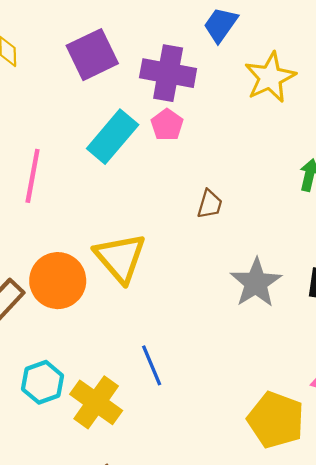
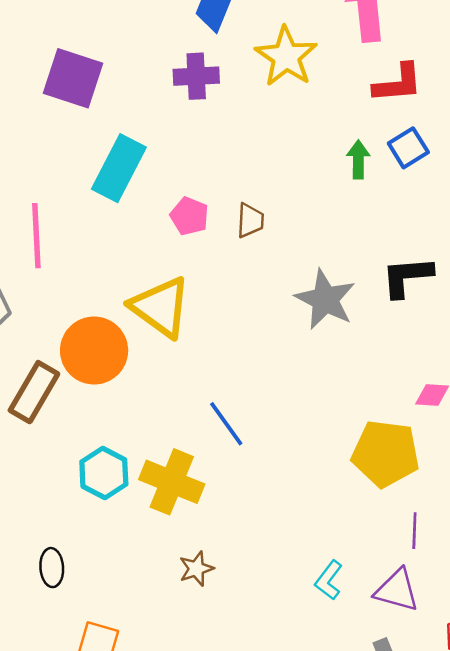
purple square: (92, 55) -> (73, 78), turned -33
purple cross: (168, 73) -> (196, 76), moved, size x0.7
pink pentagon: (167, 125) -> (189, 216), moved

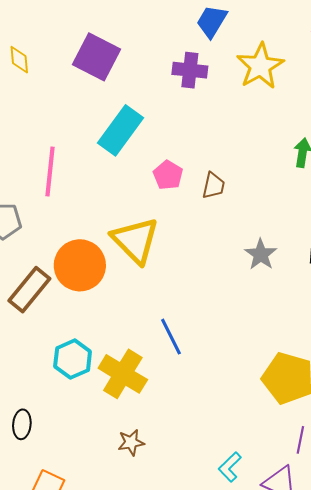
gray star: (325, 299) -> (261, 254), size x0.7

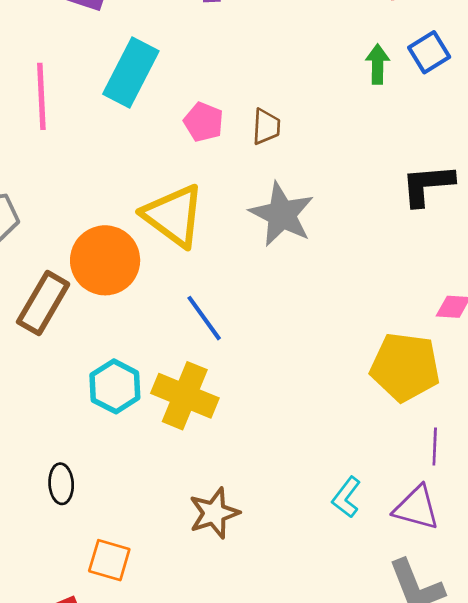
pink line: (50, 172) -> (41, 96), moved
gray star: (261, 254) -> (282, 214), moved, size x1.5
blue line: (171, 337) -> (204, 318), moved
brown star: (131, 442) -> (214, 513), moved, size x1.4

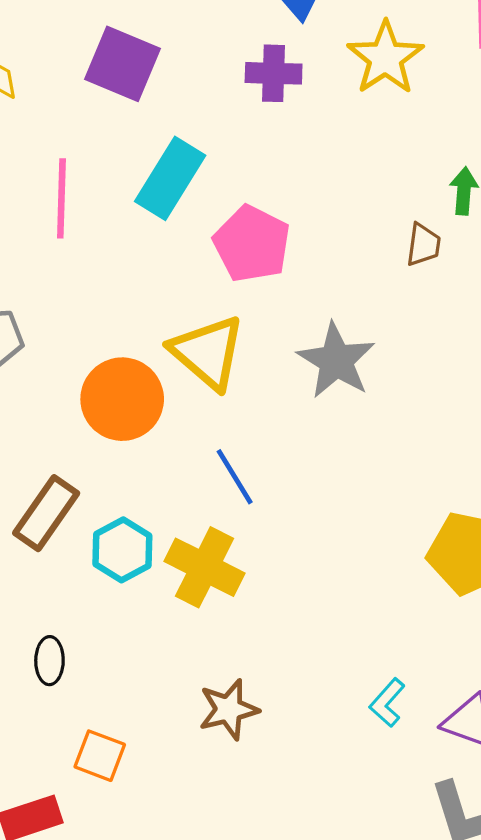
pink pentagon: (203, 122) -> (252, 244), size x1.6
brown trapezoid: (266, 127) -> (423, 245), moved
brown rectangle: (43, 303) -> (46, 513), moved

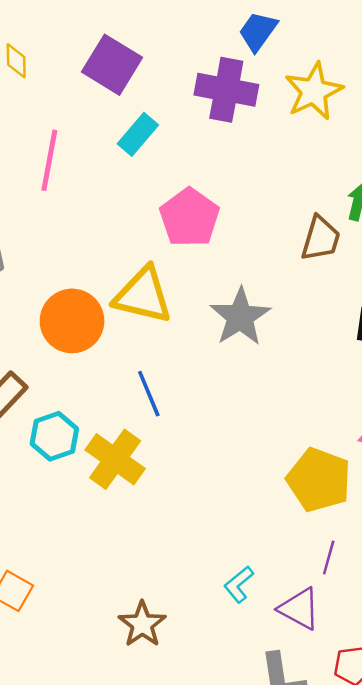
purple cross: (274, 73) -> (226, 90), size x1.4
cyan rectangle: (170, 178) -> (138, 134), moved, size x0.7
brown trapezoid: (423, 245) -> (321, 239), size x1.4
yellow triangle: (208, 352) -> (143, 295), turned -36
brown star: (229, 709) -> (142, 624), moved, turned -30

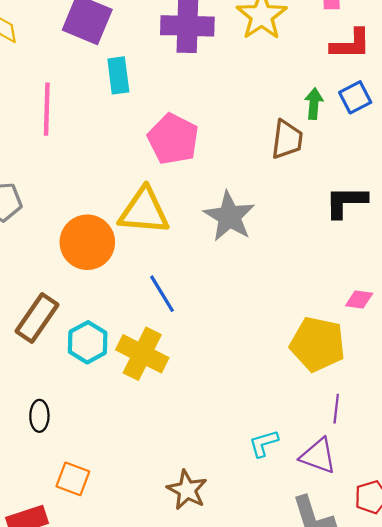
cyan rectangle: (138, 134) -> (118, 75), turned -39
cyan L-shape: (239, 584) -> (264, 443), turned 32

